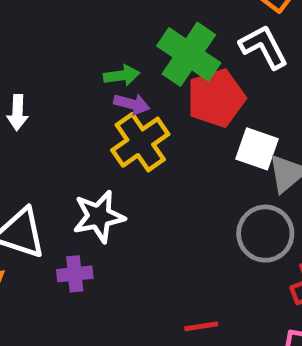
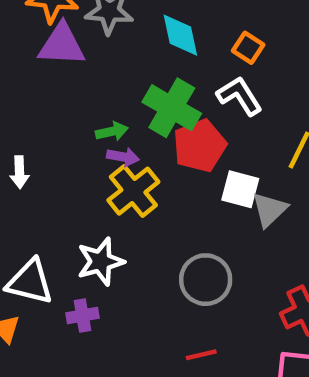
gray circle: (265, 234) -> (206, 280), moved

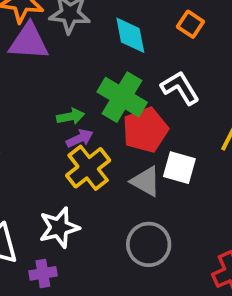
orange square: (248, 48) -> (190, 24), moved
purple arrow: (123, 157) -> (80, 138), turned -36
gray triangle: (270, 210) -> (146, 181), moved, turned -48

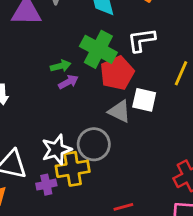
white L-shape: (180, 88) -> (141, 40), turned -64
yellow cross: (88, 168) -> (73, 169), moved, turned 32
gray circle: (149, 244) -> (94, 144), moved

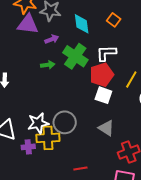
red pentagon: (117, 73) -> (102, 75), moved
purple arrow: (68, 82) -> (52, 39), moved
gray triangle: (120, 111) -> (106, 128), moved

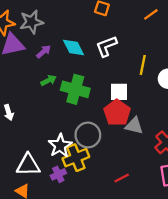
cyan diamond: (82, 24) -> (74, 47), moved
green cross: (75, 56) -> (75, 89), moved
red pentagon: (102, 75) -> (117, 113), moved

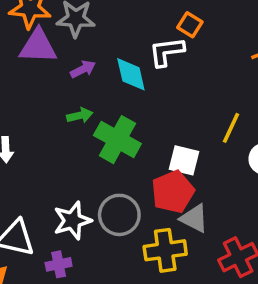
white L-shape: (106, 46) -> (167, 52), moved
yellow cross: (76, 158) -> (165, 250), moved

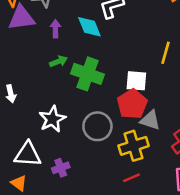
purple arrow: (83, 69) -> (55, 29), turned -54
white star: (72, 221) -> (52, 119), moved

